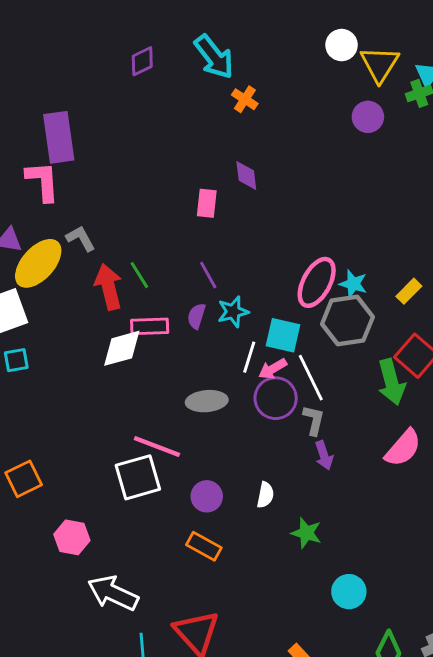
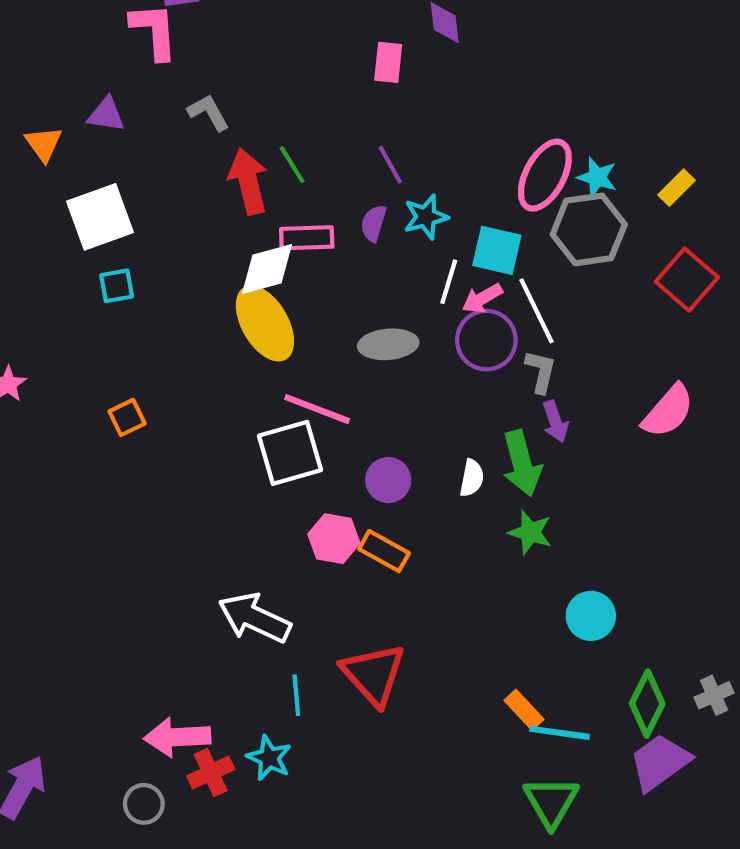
yellow ellipse: (38, 263) -> (265, 323), moved, turned -72
green arrow: (391, 382) -> (522, 463), moved
orange square: (24, 479) -> (127, 417), moved, size x0.7
pink hexagon: (72, 537) -> (334, 539), moved

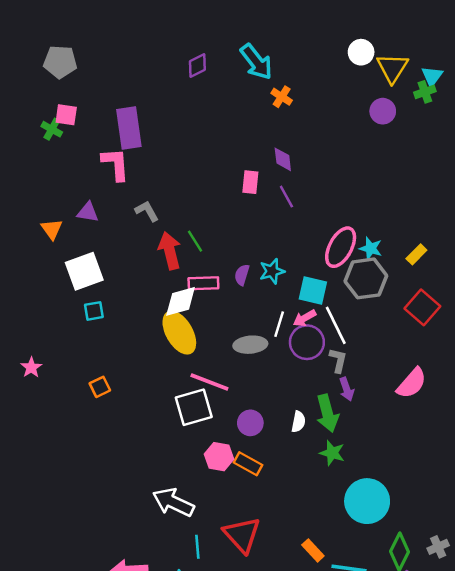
purple line: (390, 165) -> (286, 197), moved
white line: (449, 282) -> (279, 324), moved
cyan circle: (591, 616) -> (367, 501), size x1.6
orange rectangle: (524, 710) -> (313, 550), moved

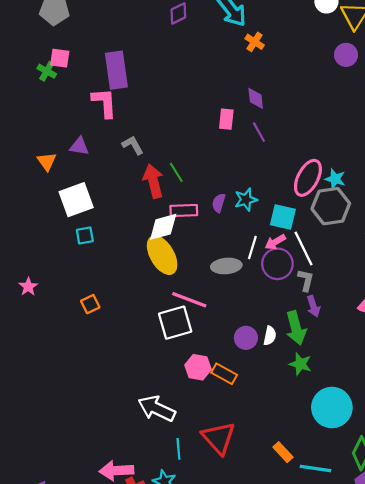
purple circle: (250, 423) -> (246, 338), moved

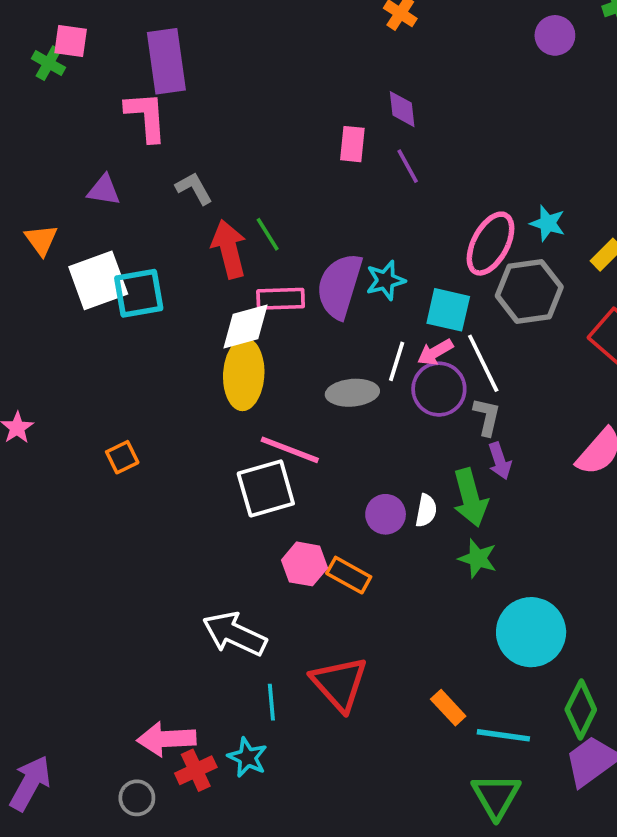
orange triangle: (47, 162) -> (41, 240), moved
cyan star: (335, 179) -> (548, 223), moved
purple semicircle: (219, 203) -> (339, 286), size x2.0
cyan square: (85, 236) -> (139, 293), moved, size x1.6
yellow ellipse: (162, 255) -> (244, 374), turned 33

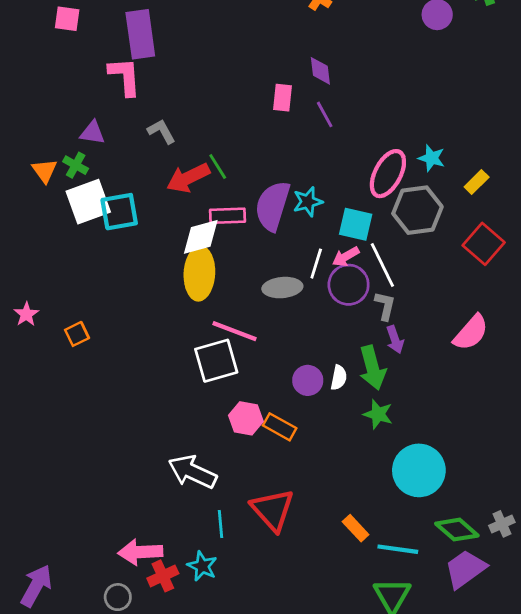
green cross: (49, 63) -> (76, 165), moved
red arrow: (229, 249) -> (188, 178), turned -102
orange square: (122, 457) -> (77, 334), moved
green diamond: (581, 709) -> (457, 530), turned -75

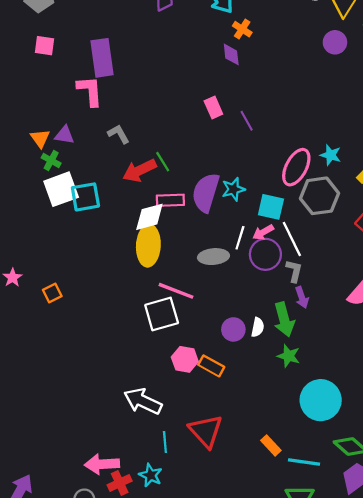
purple diamond: (320, 71) -> (231, 54), moved
pink rectangle: (282, 98) -> (213, 107), turned -30
orange triangle: (45, 171) -> (40, 138), moved

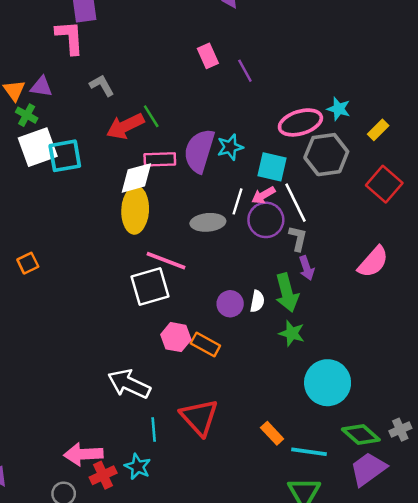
pink ellipse: (296, 167) -> (300, 122), turned 45

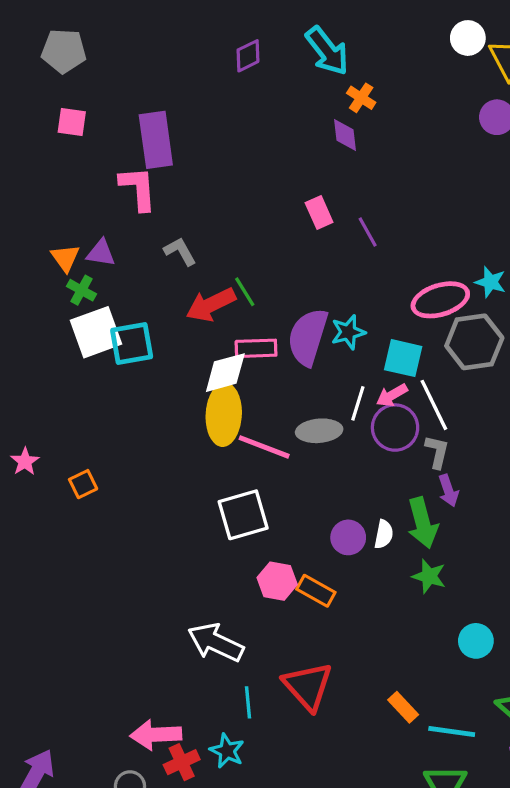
pink line: (166, 261) -> (264, 447), moved
cyan circle: (328, 383) -> (476, 641), size x0.6

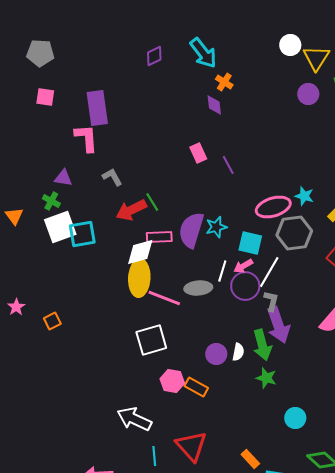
orange triangle: (65, 258) -> (14, 216), moved
white line: (434, 405) -> (269, 272), turned 56
purple arrow: (448, 491) -> (278, 325), size x1.8

